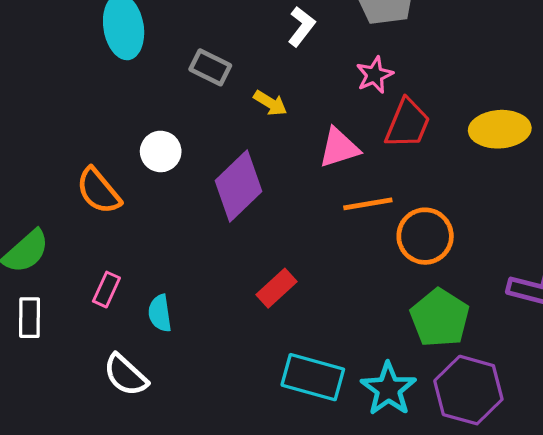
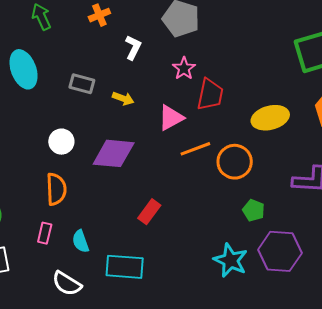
yellow ellipse: (500, 129) -> (270, 118), moved
purple diamond: (238, 186) -> (114, 153), turned 60
orange semicircle: (98, 191) -> (56, 189), moved, turned -132
green pentagon: (440, 318) -> (254, 210), size x0.6
cyan rectangle: (313, 377) -> (125, 267), moved

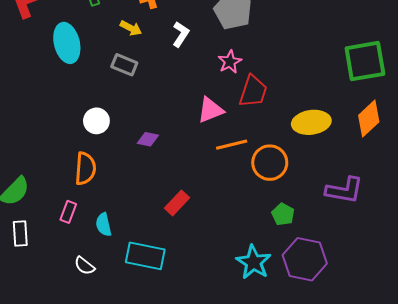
yellow arrow: (123, 98) -> (131, 28), moved
purple diamond: (114, 153) -> (148, 139), size x0.5
white semicircle: (67, 284) -> (85, 266), size x0.7

